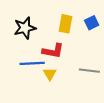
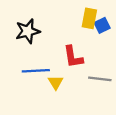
yellow rectangle: (65, 24) -> (89, 18), moved
red L-shape: (53, 51) -> (73, 57), moved, turned 70

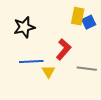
red L-shape: (73, 57) -> (64, 49), turned -130

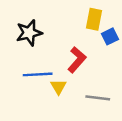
blue square: (89, 22) -> (110, 36), moved
gray line: (87, 69) -> (98, 98), moved

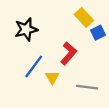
yellow rectangle: (94, 19) -> (84, 17), turned -54
blue line: (38, 74) -> (34, 66), turned -50

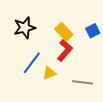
yellow rectangle: (84, 17) -> (64, 32), moved
yellow triangle: (52, 77) -> (49, 73), turned 40

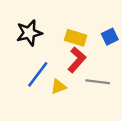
yellow rectangle: (64, 32) -> (76, 38), turned -30
gray line: (82, 82) -> (98, 82), moved

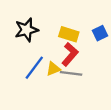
gray line: (98, 82) -> (71, 73), moved
yellow triangle: (58, 87) -> (53, 69), moved

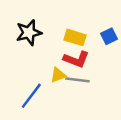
red L-shape: (70, 54) -> (76, 59), turned 70
blue line: (34, 68) -> (31, 96), moved

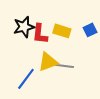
red L-shape: (76, 59) -> (40, 34), moved, turned 75
yellow triangle: (58, 75) -> (48, 62), size x1.5

